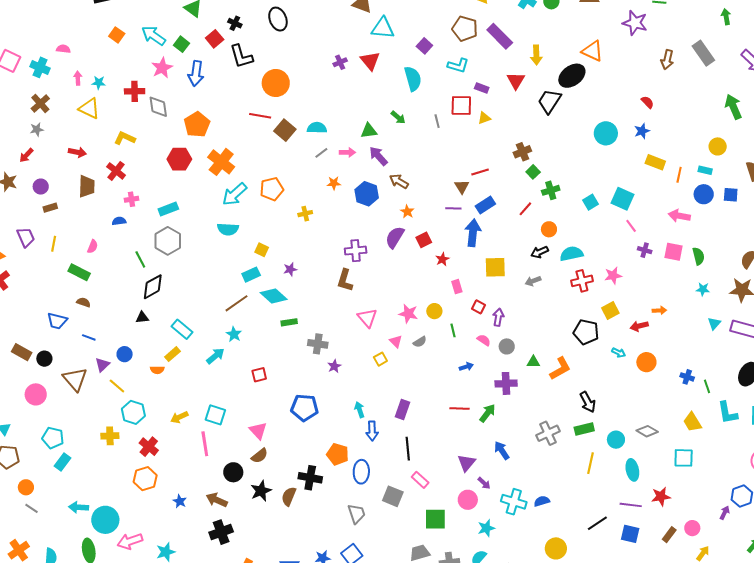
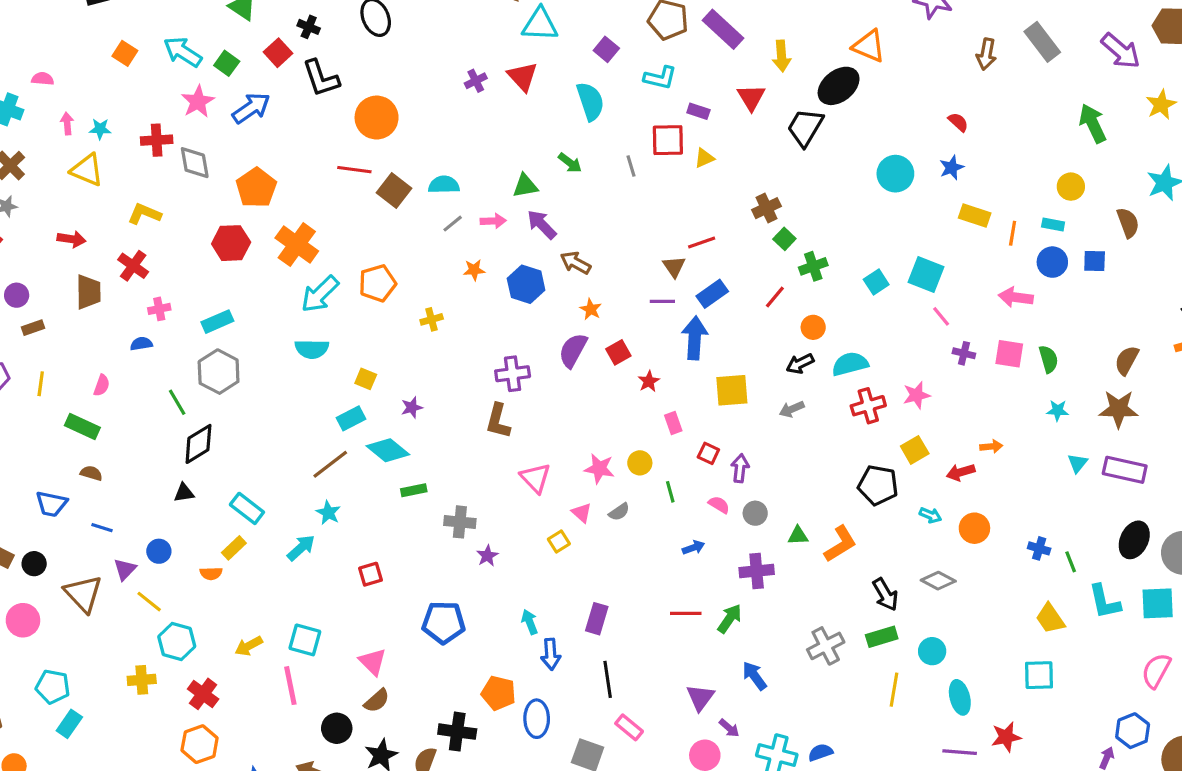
blue arrow: (196, 73) -> (251, 108), turned -130
gray diamond: (647, 431) -> (938, 581), moved

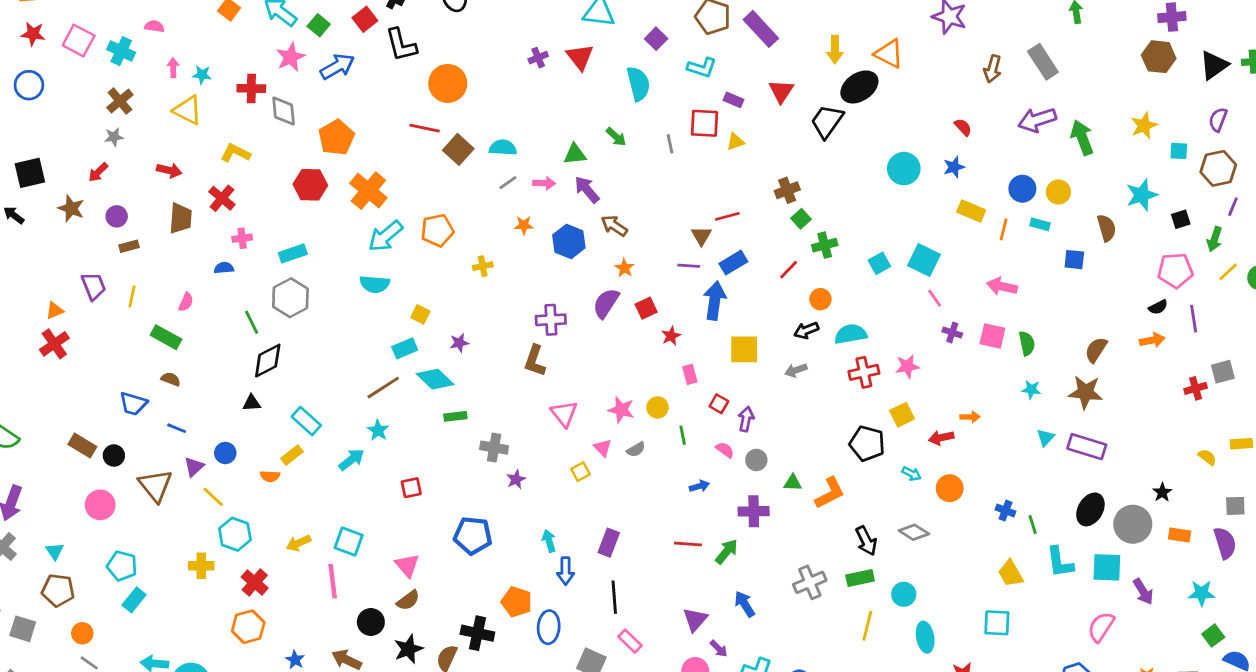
purple arrow: (1121, 51) -> (1037, 120), moved, turned 117
yellow arrow: (782, 56) -> (835, 49), moved
blue circle: (1052, 262) -> (1022, 189), moved

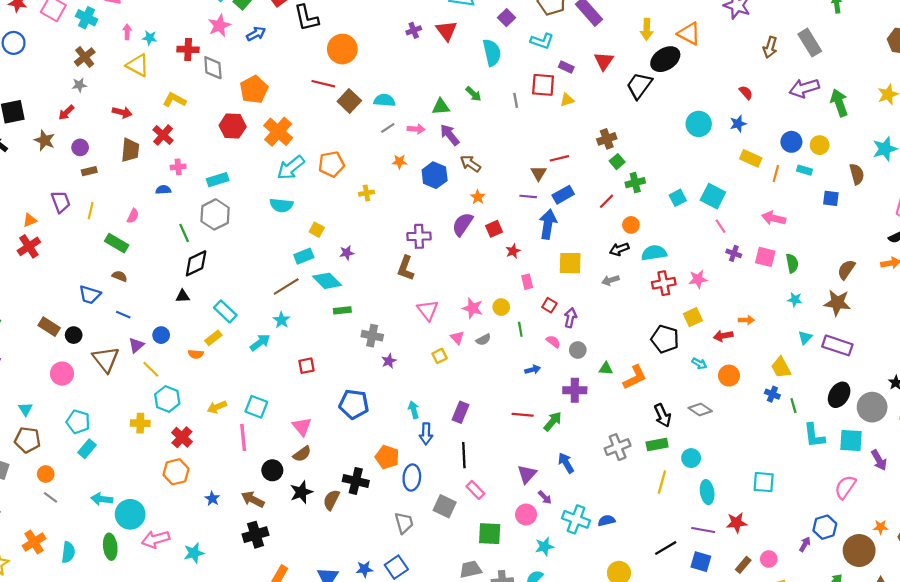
blue arrow: (337, 67) -> (256, 34), size x0.7
yellow trapezoid: (1011, 573) -> (781, 367), moved

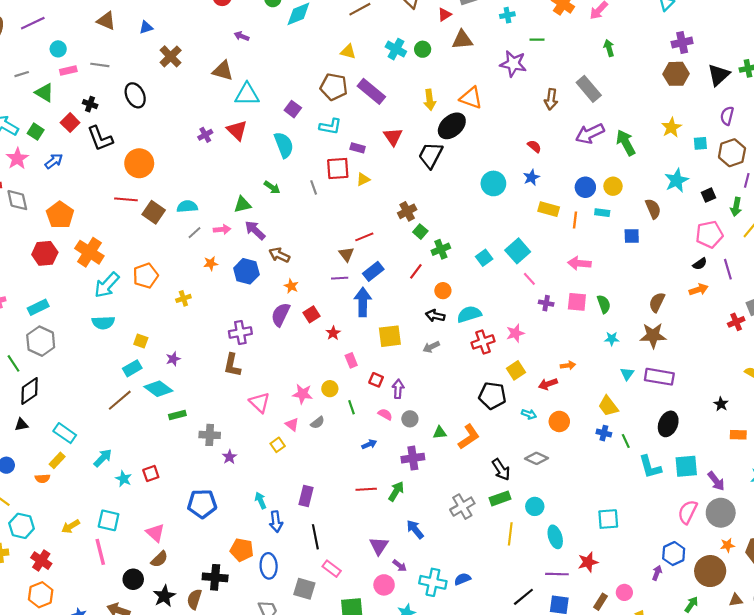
cyan square: (713, 196) -> (518, 251), turned 30
black arrow: (619, 249) -> (435, 316), turned 42
cyan star: (281, 320) -> (124, 479), moved
gray circle: (872, 407) -> (721, 513), moved

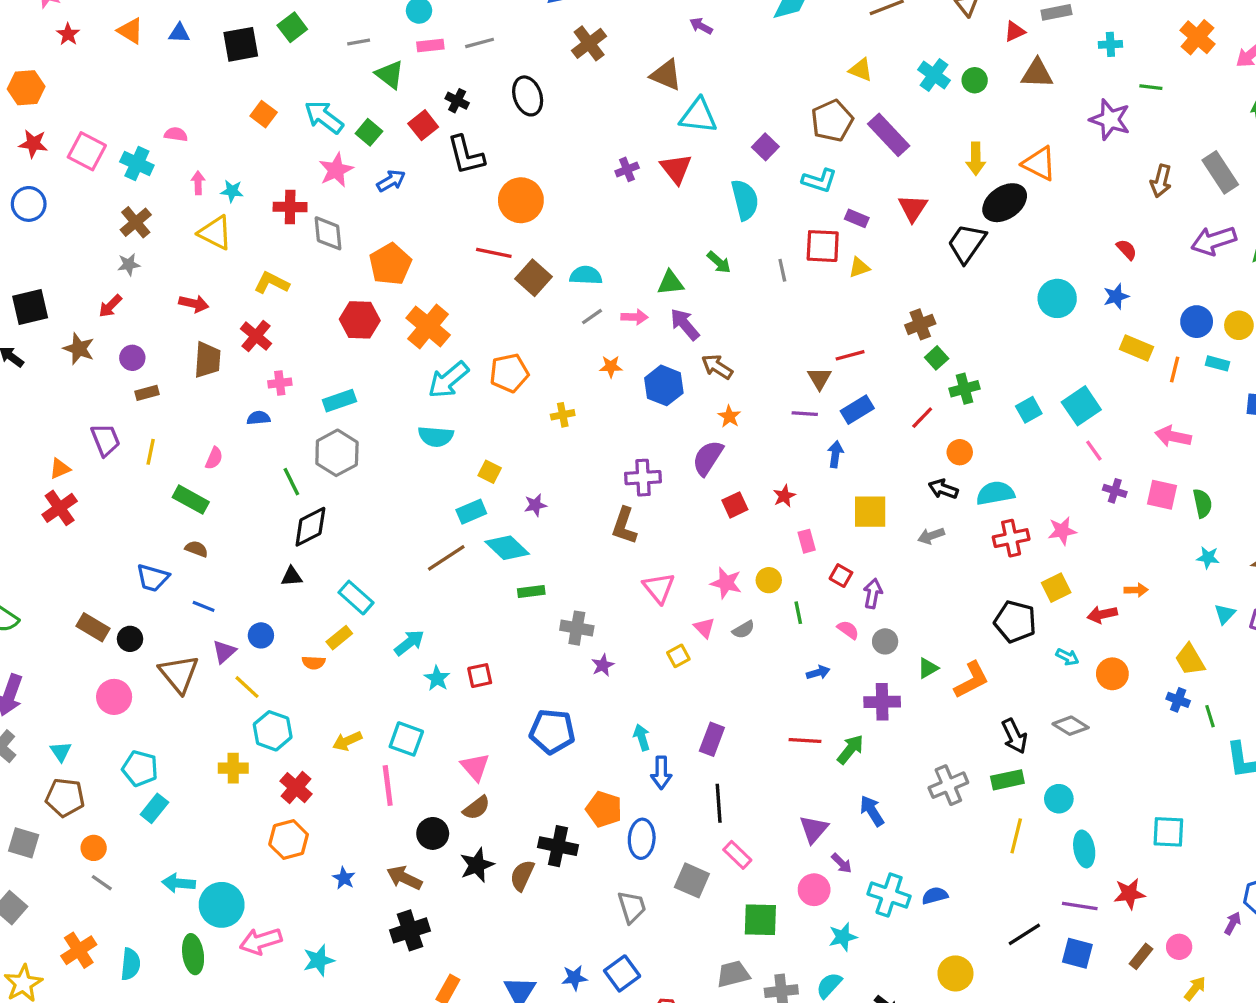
gray line: (100, 65) -> (480, 43), turned -30
brown pentagon: (334, 87) -> (832, 121), turned 30
blue arrow: (363, 302) -> (835, 454), size x0.6
red square: (311, 314) -> (735, 505), moved
green triangle: (440, 433) -> (928, 668), turned -32

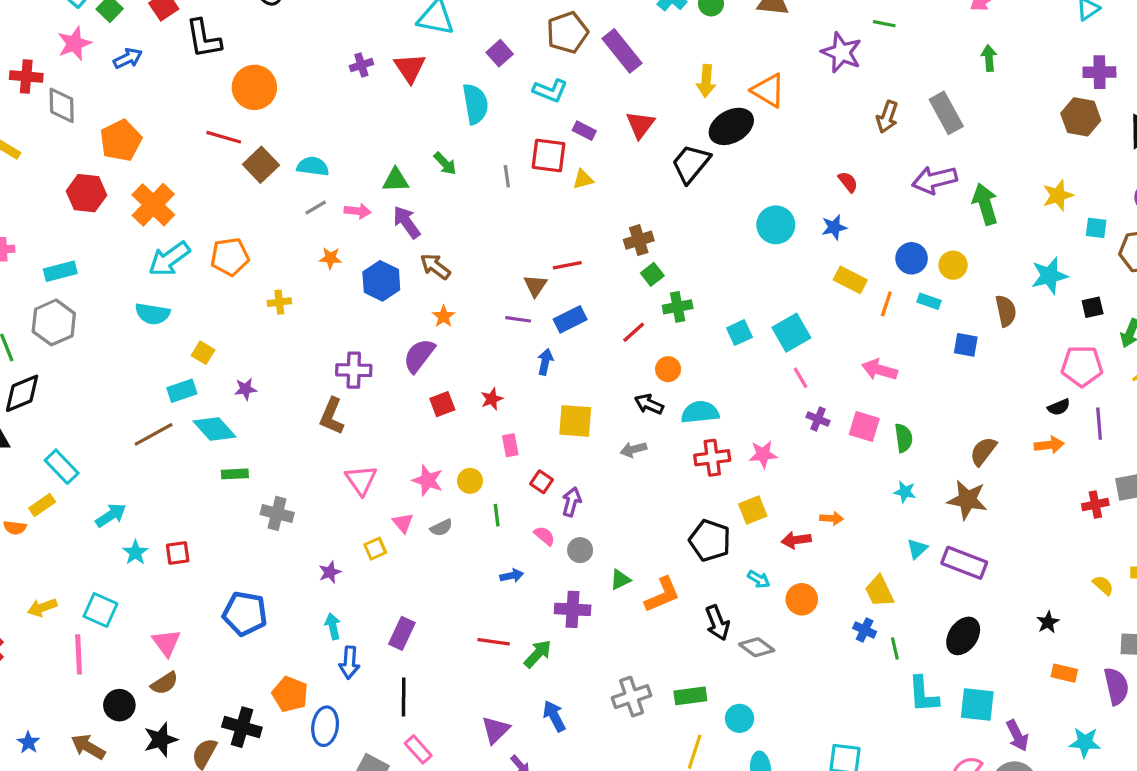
purple star: (603, 665) -> (330, 572), moved
black arrow: (1015, 736) -> (717, 623), moved

